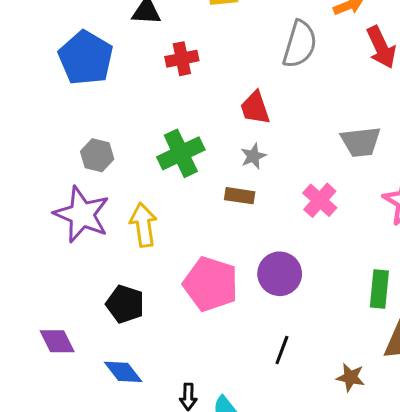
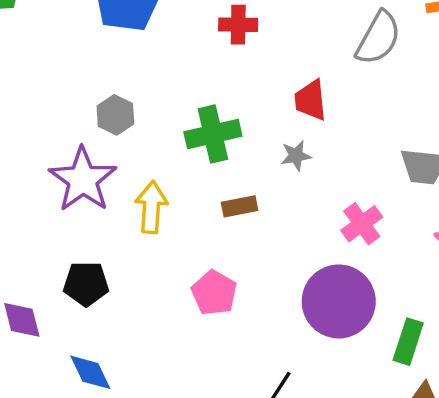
brown rectangle: (240, 196) -> (240, 206), moved, turned -32
purple circle: (280, 274) -> (339, 301), moved, size x1.4
pink pentagon: (211, 284) -> (214, 293), size x0.7
black pentagon: (125, 304) -> (86, 284), moved, turned -30

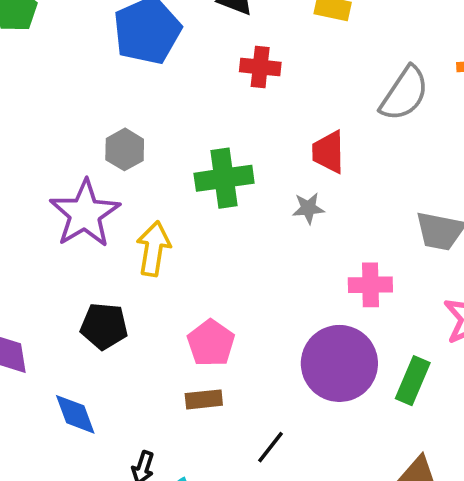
brown rectangle: (240, 206) -> (204, 399), moved
pink cross: (362, 224) -> (370, 285), turned 30
black pentagon: (86, 284) -> (104, 326), moved
green rectangle: (408, 342) -> (413, 381), moved

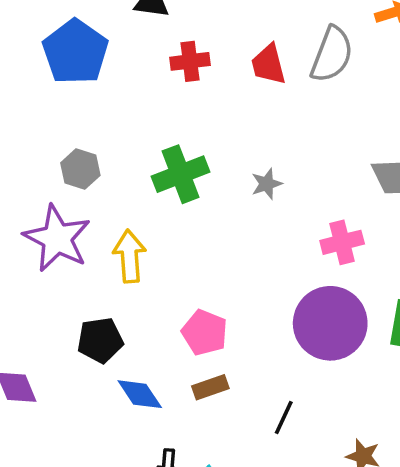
red trapezoid: (328, 152) -> (268, 64), moved
blue diamond: (75, 414) -> (140, 394), moved

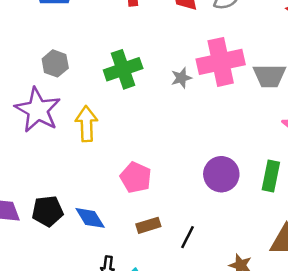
pink cross: (342, 242) -> (221, 62), moved, size x1.6
purple circle: (330, 323) -> (221, 174), size x0.7
black pentagon: (100, 340) -> (48, 211), moved
brown rectangle: (210, 387) -> (148, 225), moved

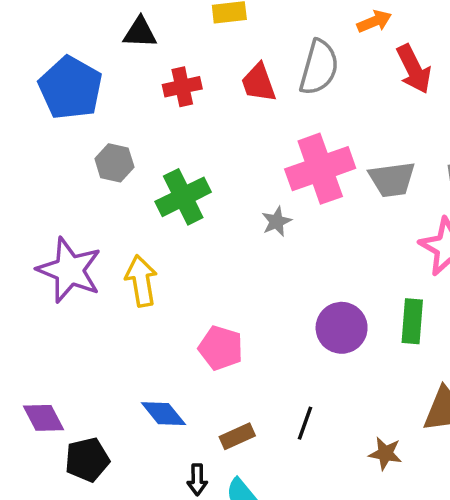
gray hexagon: (55, 63) -> (114, 163), moved
gray star: (181, 78) -> (277, 221), moved
black pentagon: (48, 211) -> (87, 460), moved
brown rectangle: (148, 225) -> (237, 436), moved

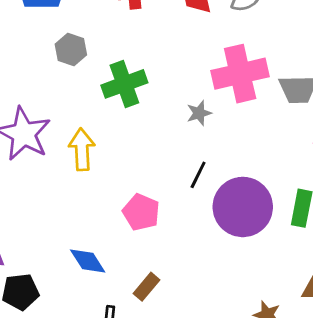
purple circle: (342, 328) -> (243, 207), size x1.4
black line: (305, 423) -> (198, 175), moved
brown rectangle: (237, 436) -> (146, 287), turned -32

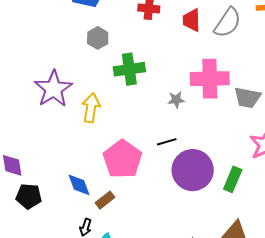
black line: (198, 175) -> (167, 142), turned 36
pink pentagon: (141, 212) -> (122, 159), size x1.5
brown rectangle: (146, 287) -> (105, 200), moved

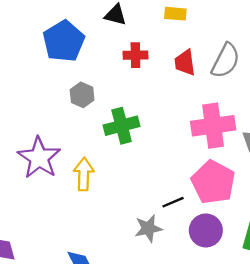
gray star: (176, 100) -> (148, 228), moved, size x1.4
pink pentagon: (122, 159) -> (213, 182), moved
purple circle: (193, 170) -> (206, 230), size x0.7

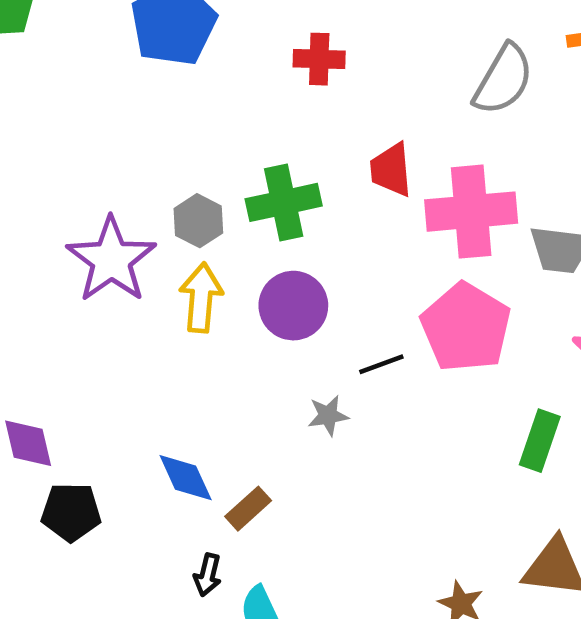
red trapezoid: (185, 63) -> (391, 170), moved
gray hexagon: (82, 95) -> (198, 221), moved
gray star: (148, 228) -> (328, 416), size x0.7
purple circle: (206, 230) -> (293, 306), moved

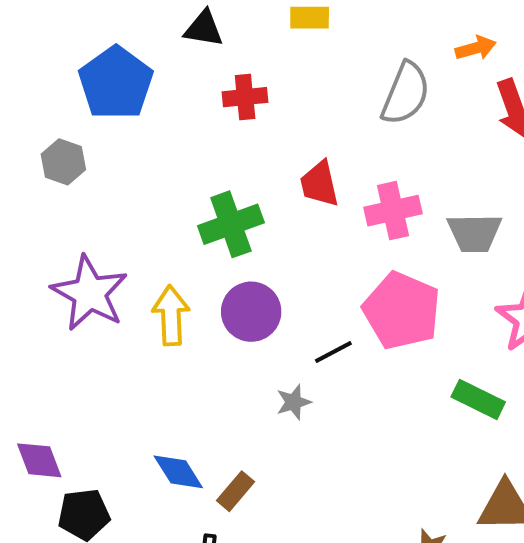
pink cross: (471, 212) -> (393, 211), size x0.7
gray hexagon: (198, 221) -> (63, 162), moved
green rectangle: (540, 441) -> (478, 399), turned -75

